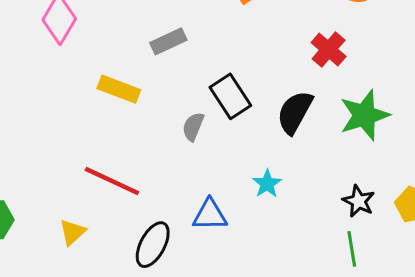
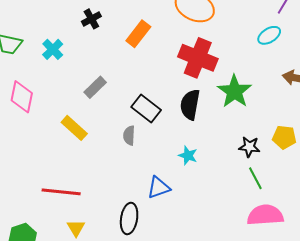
red cross: (329, 50) -> (198, 58), size x1.6
yellow rectangle: (119, 89) -> (74, 128), turned 40
red line: (112, 181) -> (61, 192), moved

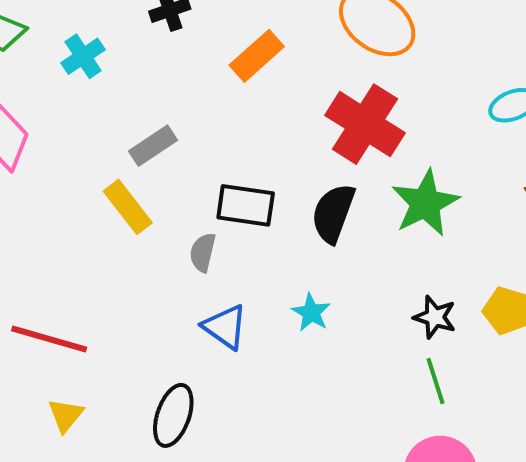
black rectangle: (146, 108) -> (246, 205), turned -40
yellow rectangle: (74, 128) -> (128, 207), moved
blue triangle: (159, 188) -> (225, 327), moved, turned 45

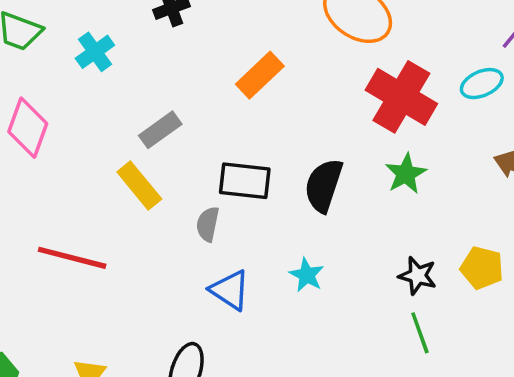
orange rectangle: (257, 56) -> (260, 75), moved
red cross: (365, 124) -> (401, 97), moved
green star: (425, 203) -> (406, 174), size x0.7
red line: (49, 339) -> (72, 258), moved

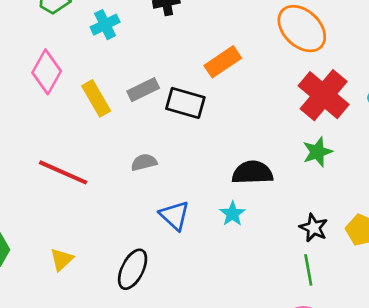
black rectangle: (245, 181) -> (185, 103), moved
black semicircle: (324, 185) -> (252, 173), moved, turned 60
yellow rectangle: (139, 186) -> (96, 98), moved
gray semicircle: (208, 224) -> (144, 162), moved, turned 55

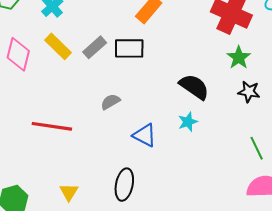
yellow rectangle: (96, 98) -> (58, 46), moved
black semicircle: (252, 173) -> (194, 87), turned 52
cyan star: (233, 214) -> (188, 122), turned 30
black star: (314, 228) -> (249, 92), moved

